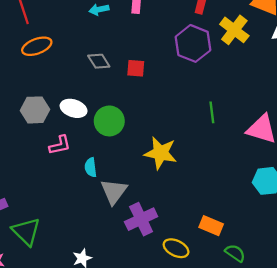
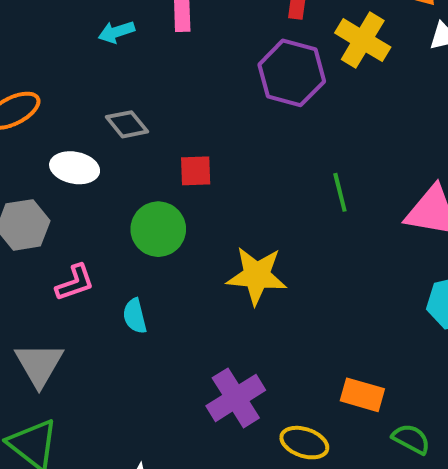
red square: (136, 68) -> (196, 171), moved
white ellipse: (74, 108) -> (75, 168), moved
gray triangle: (114, 192) -> (39, 365), moved

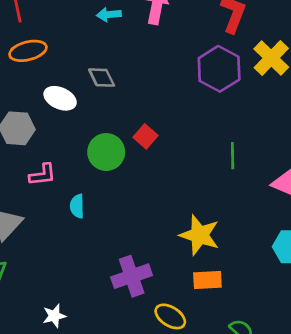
red square: (196, 171) -> (146, 136), moved, turned 30
yellow star: (257, 276) -> (200, 235), moved
orange rectangle: (362, 395) -> (207, 280), moved, turned -32

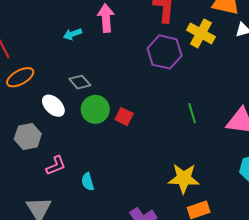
white ellipse: (60, 98) -> (53, 106), turned 35
green circle: (106, 152) -> (95, 109), moved

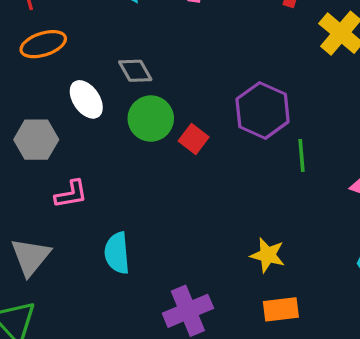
purple hexagon: (165, 52) -> (263, 110), moved
yellow star: (184, 178) -> (268, 255), size x0.7
cyan semicircle: (88, 182) -> (117, 253), moved, size x1.4

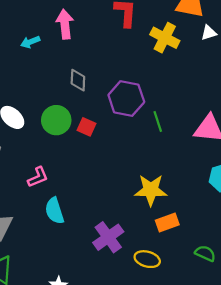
gray diamond: (135, 71) -> (78, 80), moved, turned 45
pink L-shape: (71, 194) -> (38, 177), moved
yellow star: (268, 255) -> (151, 190), size x1.4

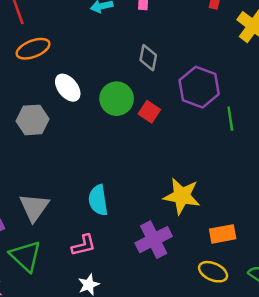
pink L-shape: (38, 177) -> (84, 245), moved
yellow star: (151, 190) -> (182, 196), moved
yellow ellipse: (147, 259) -> (213, 272), moved

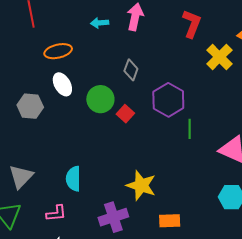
orange ellipse: (33, 49) -> (58, 51), moved

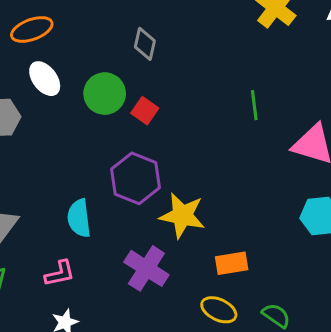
purple hexagon: (168, 100) -> (136, 178), moved
green line: (190, 129) -> (254, 105), moved
purple cross: (113, 217) -> (146, 268), turned -32

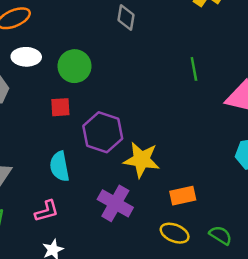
gray diamond: (145, 44) -> (126, 18), moved
white ellipse: (45, 79) -> (26, 57), turned -48
red square: (145, 111) -> (60, 107), moved, turned -35

